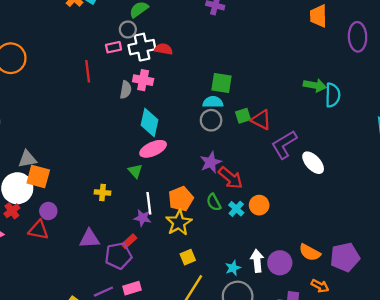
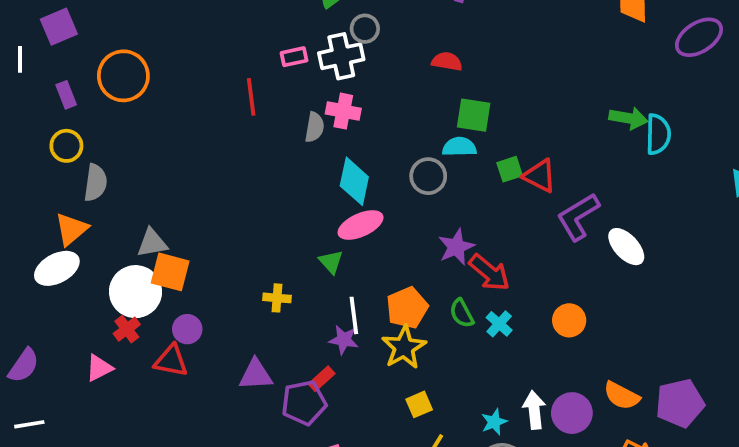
gray circle: (128, 30) -> (365, 29), moved
purple ellipse: (358, 37) -> (699, 37), turned 60
red semicircle: (164, 49) -> (447, 61), moved
gray circle: (211, 120) -> (428, 176), moved
orange circle: (259, 205) -> (569, 320), moved

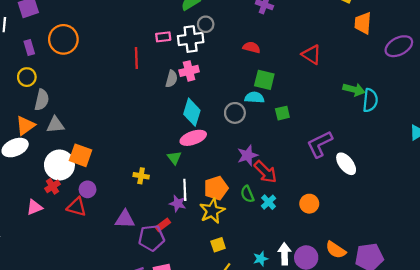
pink cross: (343, 111) -> (189, 71), turned -30
red triangle: (540, 176) -> (312, 55), moved
gray triangle: (152, 243) -> (55, 125), moved

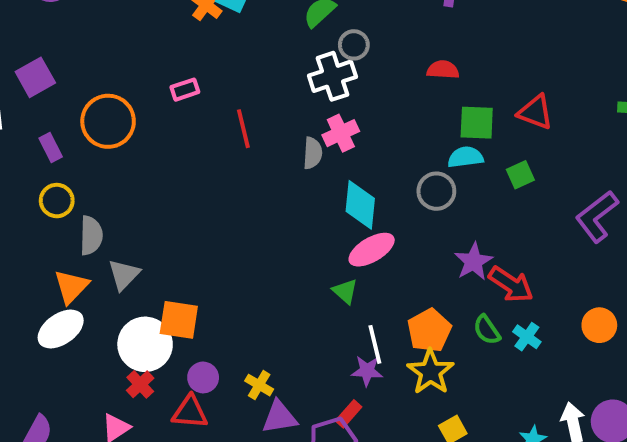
pink rectangle: (163, 37) -> (185, 90), moved
red triangle: (312, 55) -> (535, 112), moved
gray triangle: (55, 125) -> (124, 275), turned -30
yellow cross: (141, 176) -> (259, 385), moved, turned 32

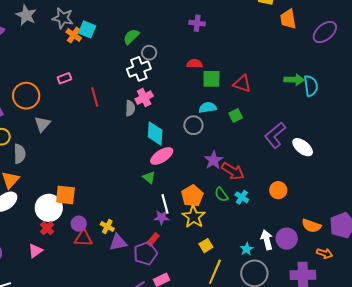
green square: (477, 123) -> (211, 79), moved
gray triangle: (124, 275) -> (42, 124), moved
red triangle: (190, 412) -> (83, 238), moved

